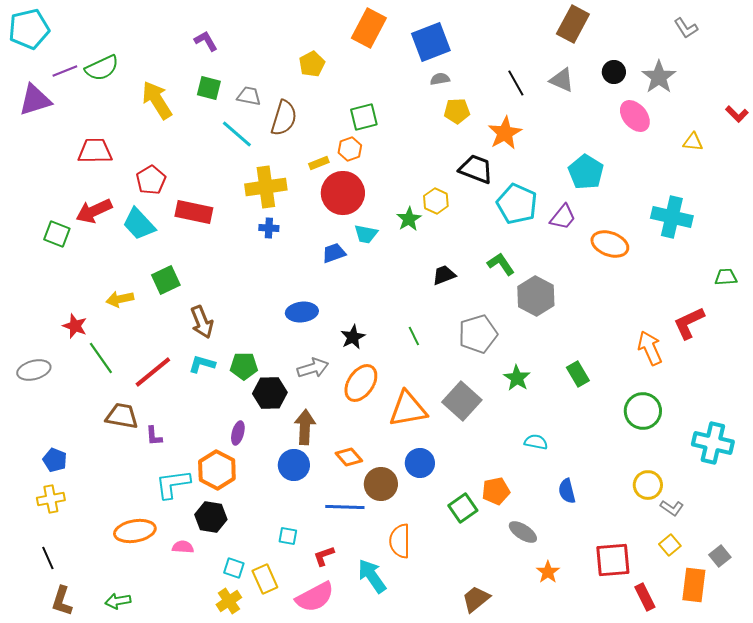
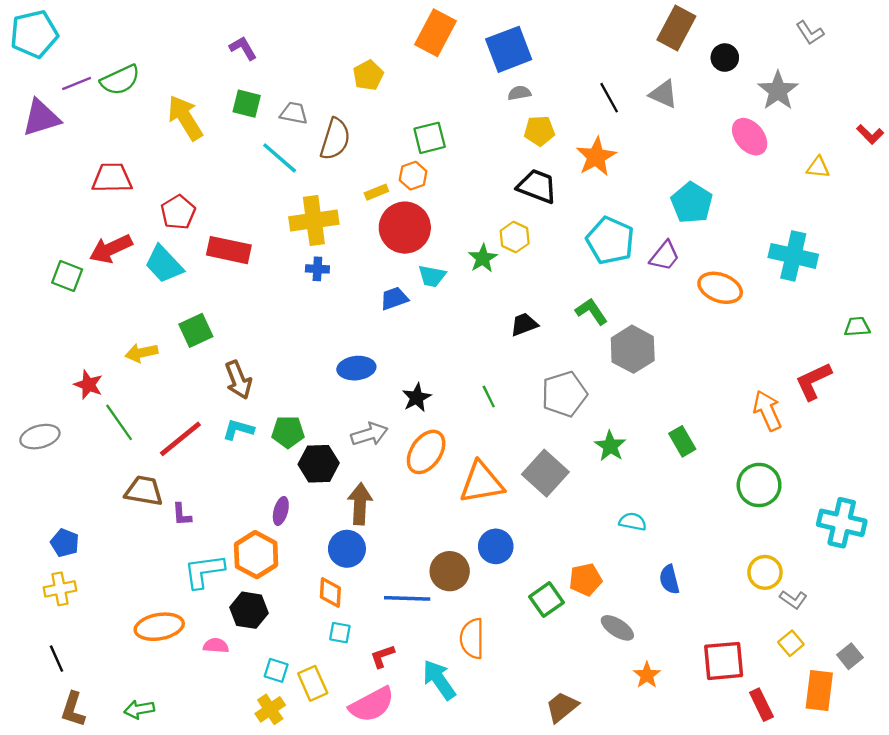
black circle: (614, 72) -> (725, 58), moved
black trapezoid: (476, 169) -> (537, 186), moved
orange diamond: (349, 457) -> (330, 592), moved, turned 44

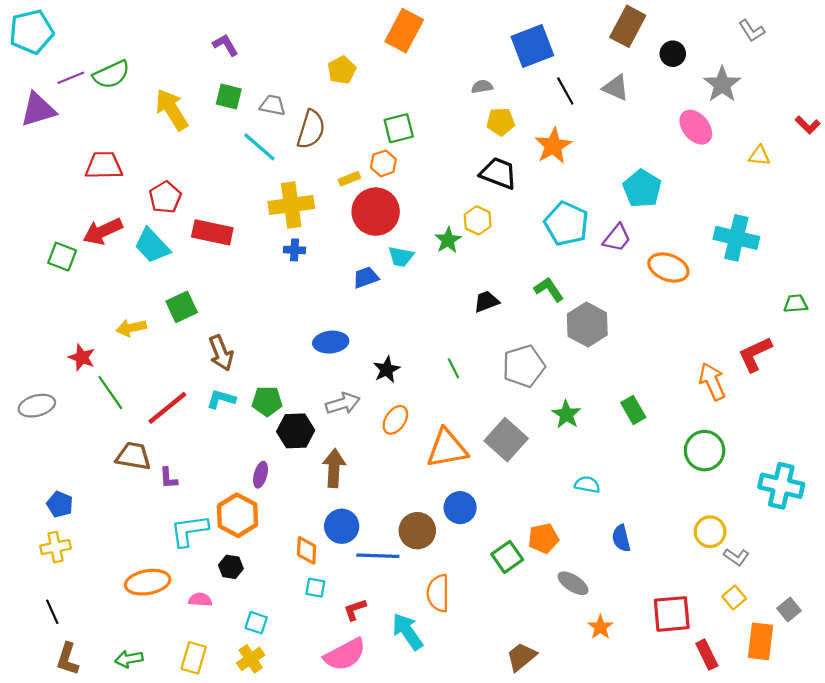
blue square: (509, 49) -> (532, 46), moved
orange ellipse: (426, 452) -> (395, 420), size x0.7
blue circle: (347, 549) -> (342, 526), moved
black hexagon: (249, 610) -> (231, 567), size x0.7
yellow rectangle: (313, 683) -> (194, 658), moved, turned 40

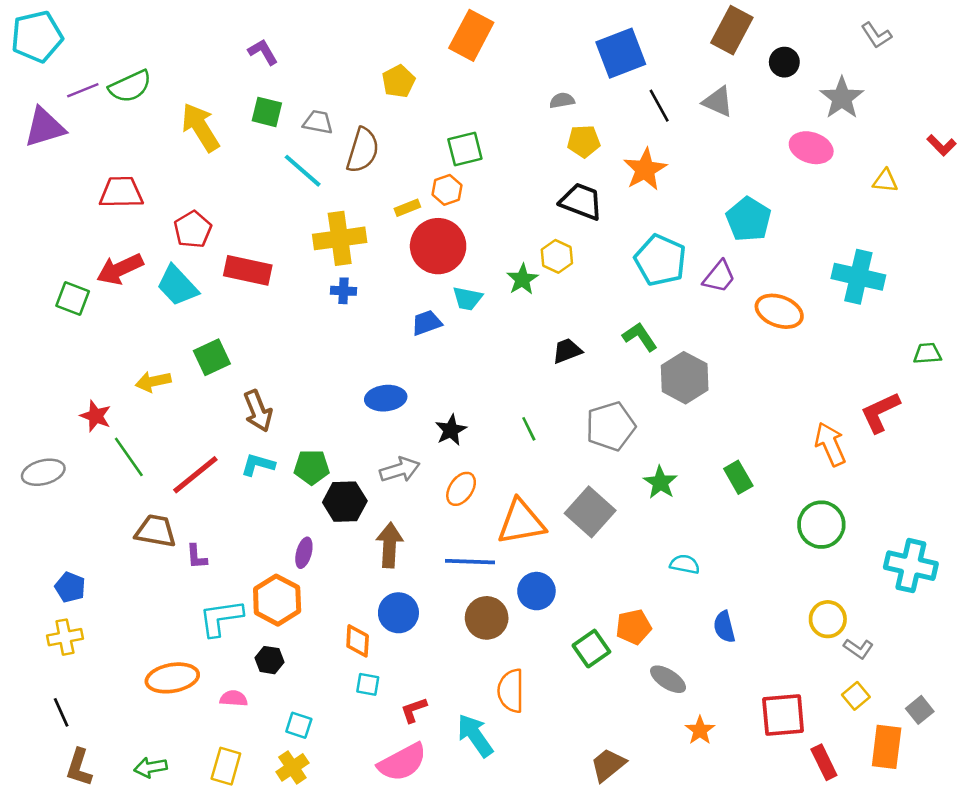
pink ellipse: (696, 127) -> (811, 148), turned -32
blue line: (378, 556) -> (470, 562), moved

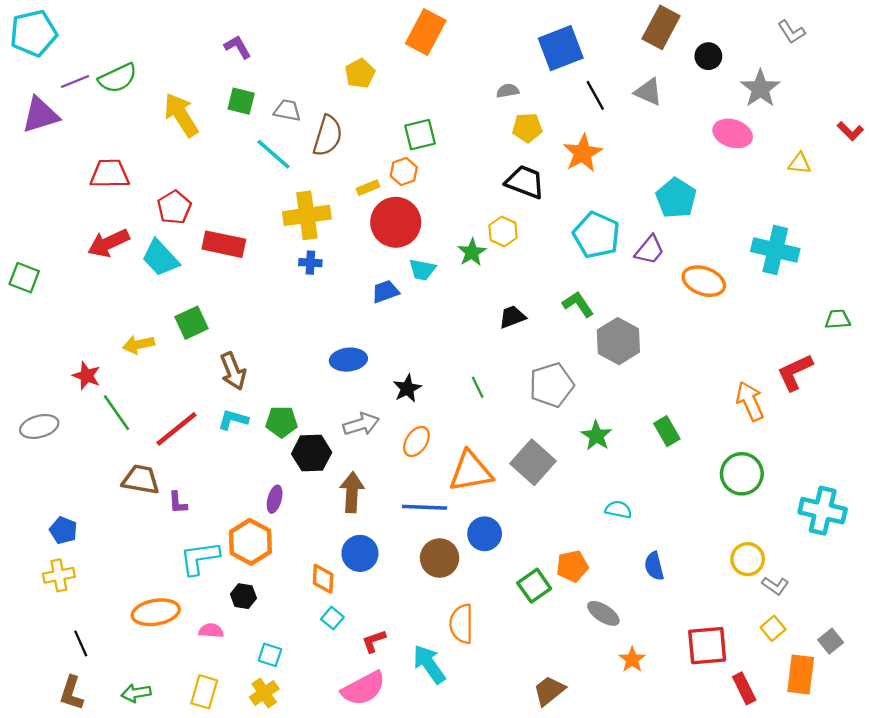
green square: (73, 298) -> (24, 278), moved
cyan square: (368, 684) -> (332, 618), turned 30
black line: (61, 712) -> (81, 643), moved

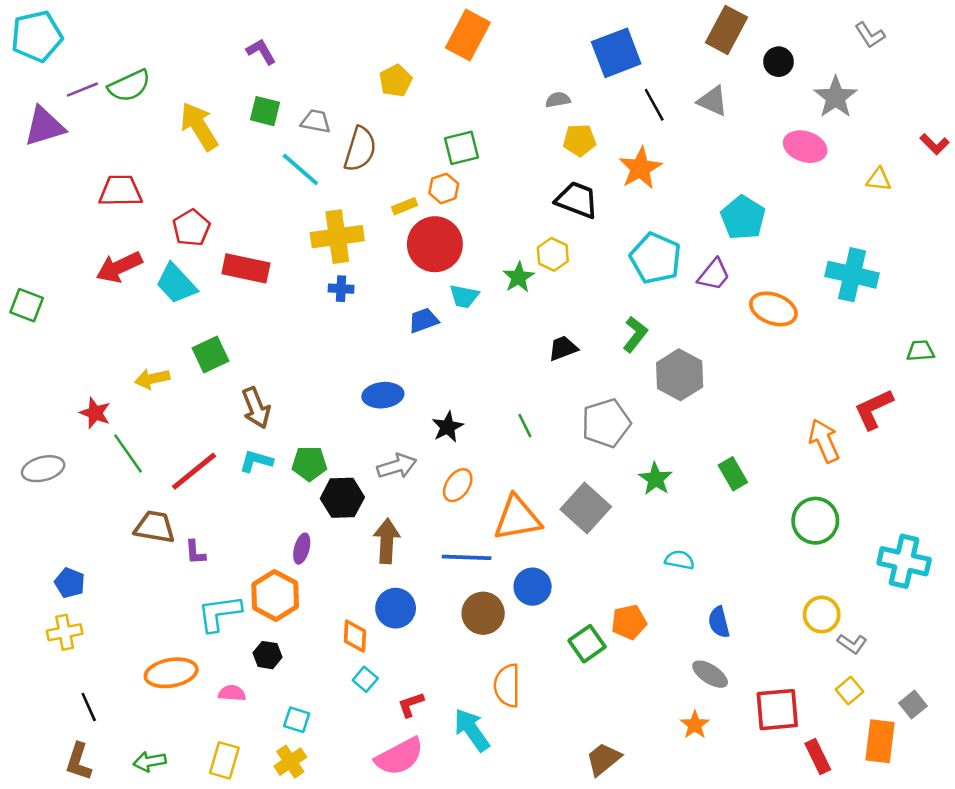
green L-shape: (578, 304) -> (635, 334), turned 72
gray ellipse: (603, 613) -> (710, 674), moved

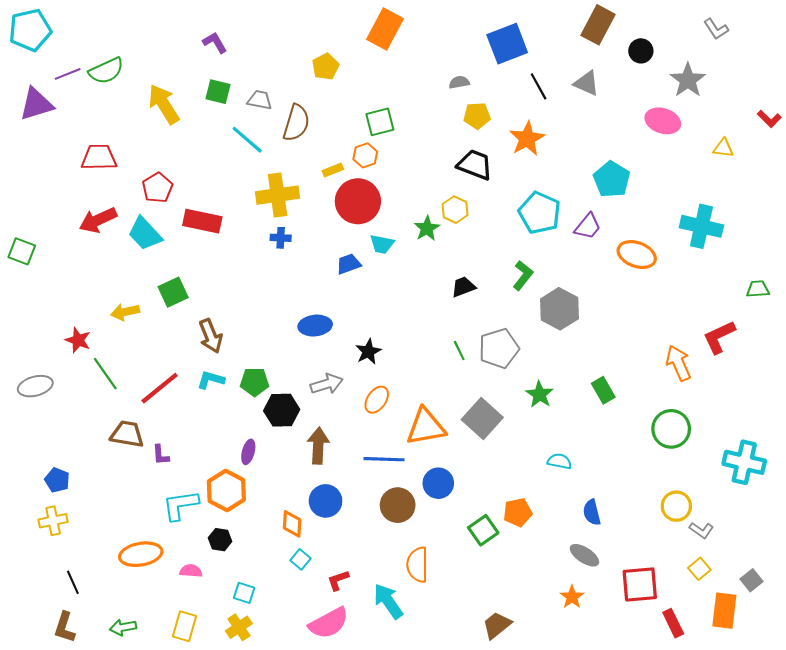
green line: (525, 426) -> (459, 351), moved

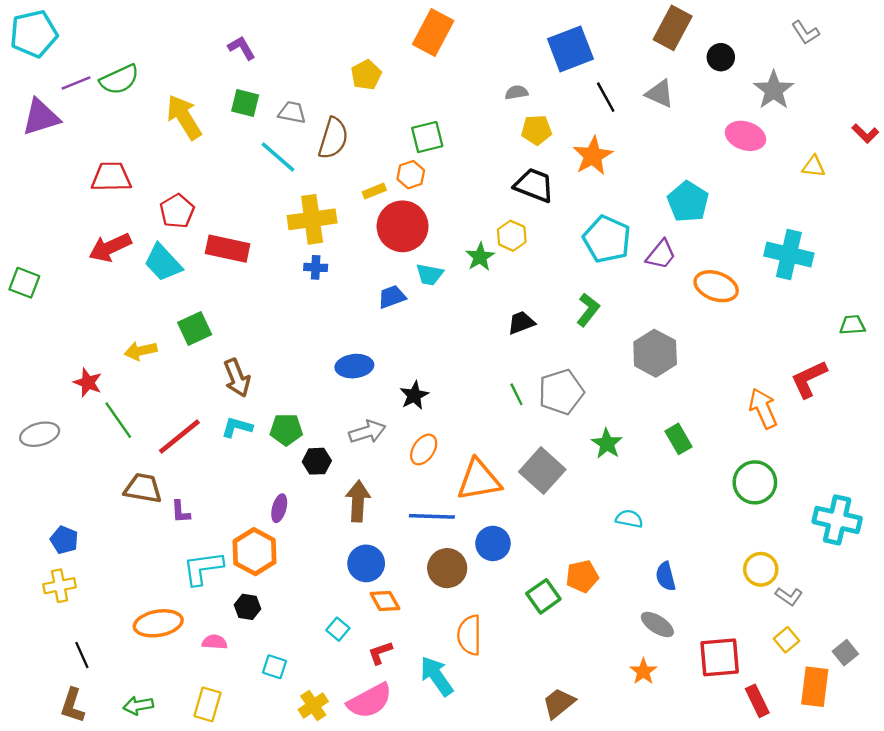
gray hexagon: (559, 309) -> (655, 353), moved
black hexagon: (282, 410) -> (317, 461), size x0.7
orange diamond: (292, 524) -> (385, 601), moved, turned -32
yellow cross: (239, 627) -> (313, 706), moved

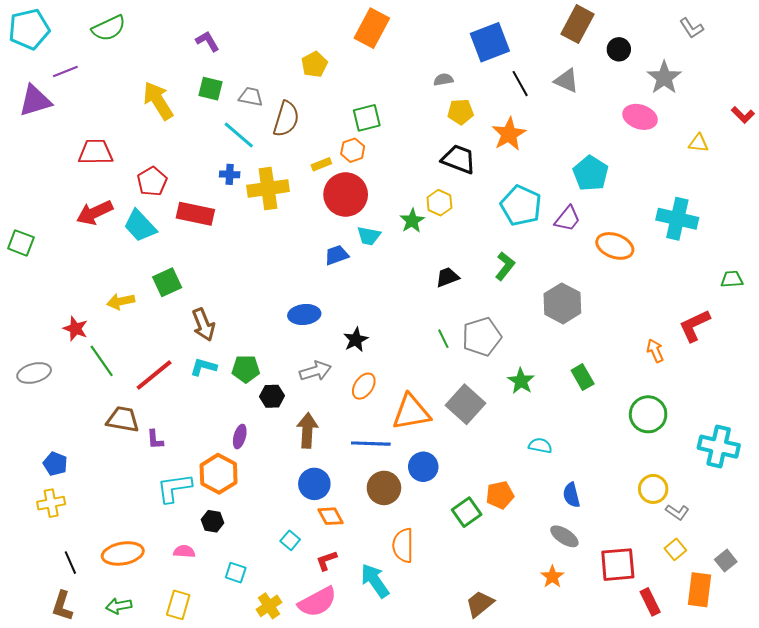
green semicircle: (119, 80) -> (109, 28), moved
blue cross: (316, 267) -> (230, 174), moved
orange arrow: (763, 408) -> (655, 351), size x0.7
orange ellipse: (158, 623) -> (123, 553), moved

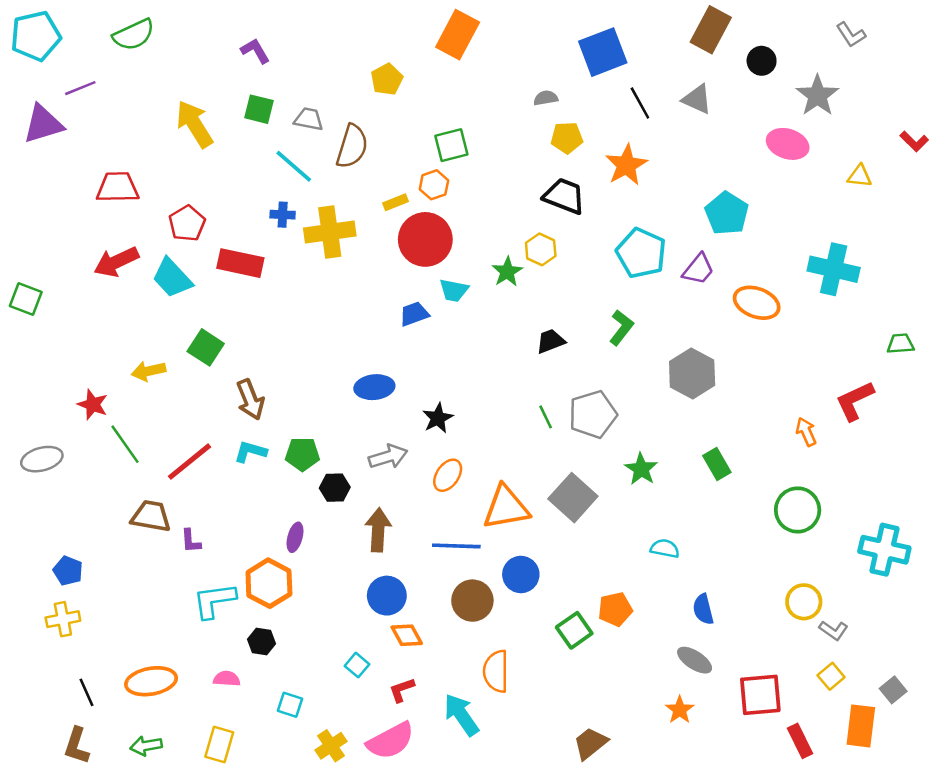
green square: (167, 282) -> (206, 347), turned -32

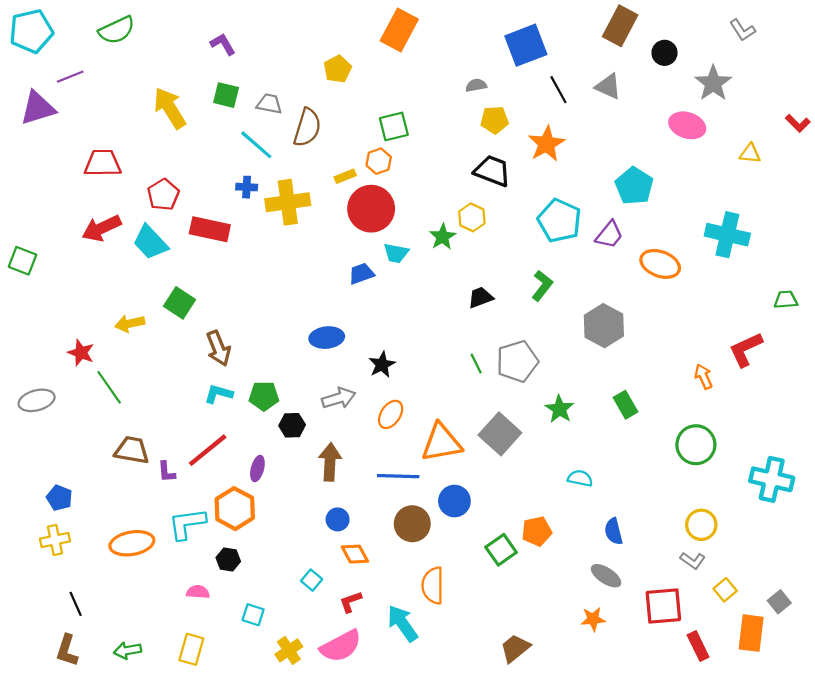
red line: (190, 462) -> (208, 450), moved
blue circle: (387, 596) -> (338, 519), size x0.7
gray L-shape: (834, 630) -> (693, 561), moved
orange ellipse: (151, 681) -> (132, 543), moved
orange star: (680, 710) -> (593, 619), turned 30

